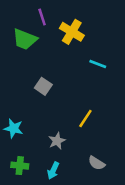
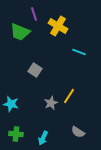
gray star: (57, 141) -> (51, 103), moved

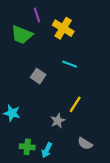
cyan line: (79, 52) -> (70, 64), moved
gray star: (51, 103) -> (58, 121), moved
green cross: (16, 134) -> (27, 147), moved

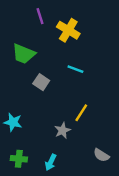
green trapezoid: (22, 35) -> (24, 54), moved
gray semicircle: (85, 144) -> (101, 155), moved
green cross: (27, 147) -> (19, 159), moved

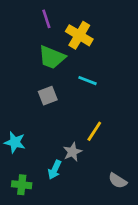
green trapezoid: (24, 54) -> (52, 57), moved
gray square: (41, 82) -> (48, 96), turned 35
cyan arrow: (51, 162) -> (55, 170), moved

